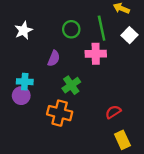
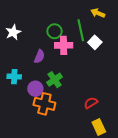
white square: (129, 35) -> (95, 42), moved
pink cross: (96, 54) -> (64, 45), moved
purple circle: (21, 96) -> (35, 89), moved

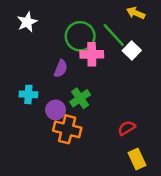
green line: (81, 30) -> (114, 35), turned -30
green circle: (55, 31) -> (80, 36), size x1.5
white star: (13, 32) -> (27, 22), moved

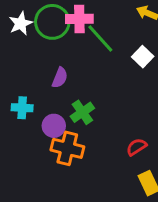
green line: (114, 35) -> (100, 38), moved
green circle: (80, 36) -> (52, 22), moved
pink cross: (92, 54) -> (79, 19), moved

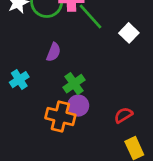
cyan cross: (22, 108) -> (19, 80), turned -36
purple circle: (54, 126) -> (78, 106), moved

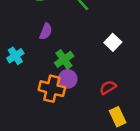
white square: (129, 33) -> (113, 42), moved

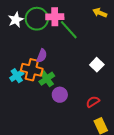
green cross: (64, 59) -> (47, 79), moved
orange cross: (52, 89) -> (32, 70), moved

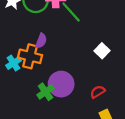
green cross: (47, 79) -> (46, 92), moved
purple circle: (60, 95) -> (61, 84), size x1.5

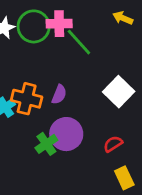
purple semicircle: (41, 41) -> (59, 94), moved
white square: (102, 51) -> (119, 92), size x1.5

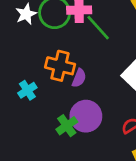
orange cross: (27, 99) -> (60, 66), moved

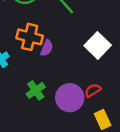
purple circle: (86, 116) -> (70, 98), moved

